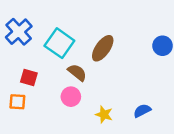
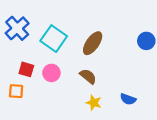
brown semicircle: (77, 72) -> (88, 76), moved
pink circle: (71, 97) -> (51, 73), moved
blue semicircle: (142, 111) -> (128, 99), turned -133

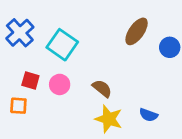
brown ellipse: (93, 43) -> (137, 31), moved
yellow star: (94, 103) -> (109, 119), size x1.5

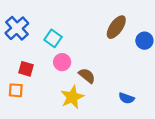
cyan square: (62, 45) -> (53, 38), size x0.7
pink circle: (60, 84) -> (62, 62), moved
yellow star: (109, 119) -> (72, 97), moved, turned 30

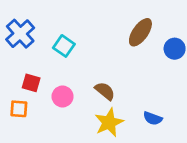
pink circle: (62, 62) -> (63, 96), moved
yellow star: (72, 97) -> (109, 122), moved

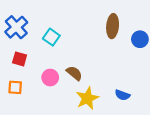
brown ellipse: (140, 32) -> (113, 26), turned -30
red square: (31, 83) -> (20, 59), moved
brown semicircle: (105, 91) -> (74, 73), moved

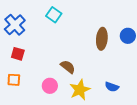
brown ellipse: (113, 26) -> (102, 39), moved
cyan square: (51, 37) -> (54, 15), moved
pink circle: (50, 78) -> (50, 86), moved

